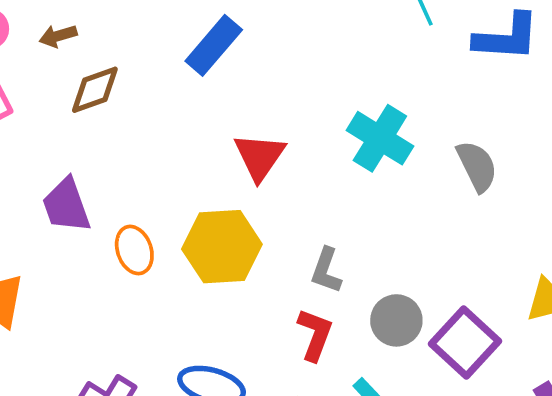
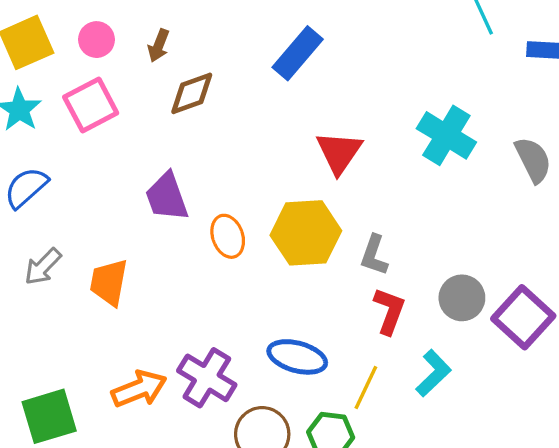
brown arrow: (58, 36) -> (159, 46), turned -52
gray L-shape: (326, 270) -> (374, 255), moved

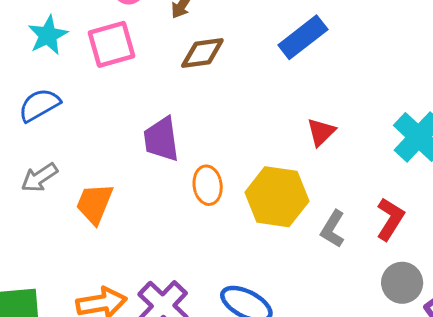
red triangle: (339, 152) -> (321, 132), size x0.7
red L-shape: (389, 311) -> (390, 219), moved

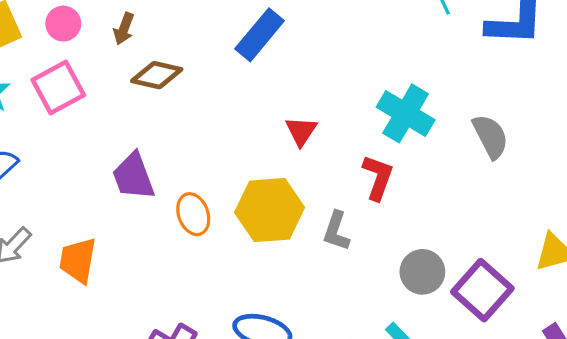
brown diamond: (202, 53) -> (157, 75), turned 33
red L-shape: (390, 219) -> (378, 177), moved

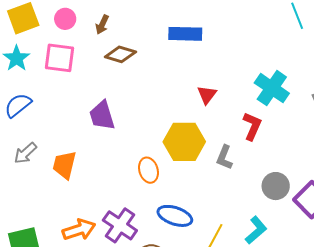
blue rectangle: (260, 35) -> (185, 34), turned 48
pink square: (58, 87) -> (60, 58), turned 32
orange ellipse: (193, 214) -> (148, 170), moved

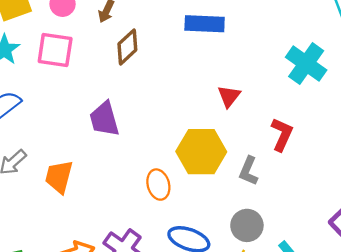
brown diamond: (120, 54) -> (127, 47), turned -60
cyan cross: (272, 88) -> (306, 64), moved
gray circle: (276, 186) -> (247, 225), moved

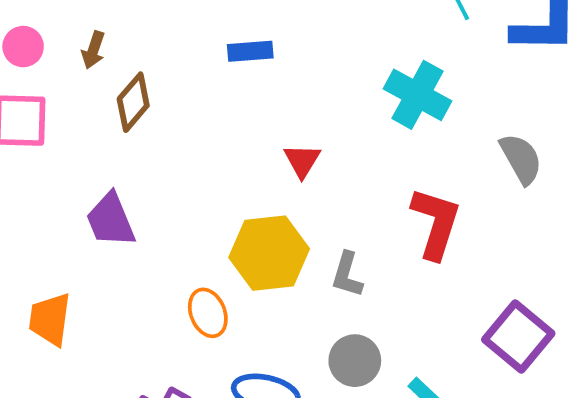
blue rectangle: (205, 24) -> (250, 51), size x0.7
red L-shape: (282, 134) -> (436, 223), moved, size x1.4

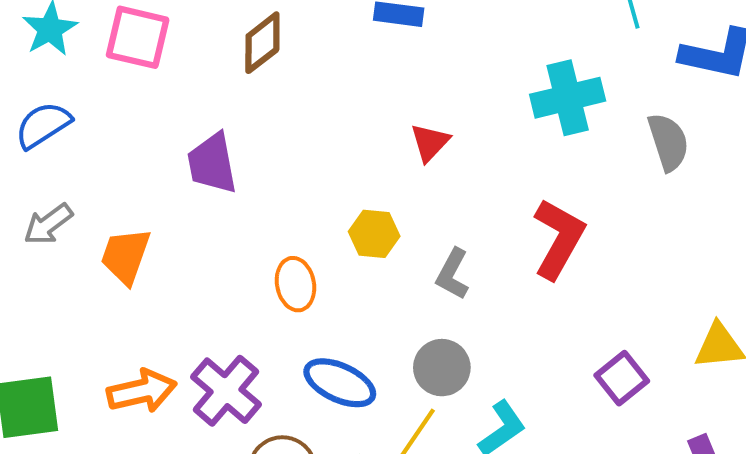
cyan cross: (418, 95) -> (568, 98), turned 36
gray semicircle: (521, 159) -> (668, 142), moved
yellow hexagon: (269, 253) -> (374, 234), size x0.6
purple square: (518, 337) -> (622, 378), size x0.7

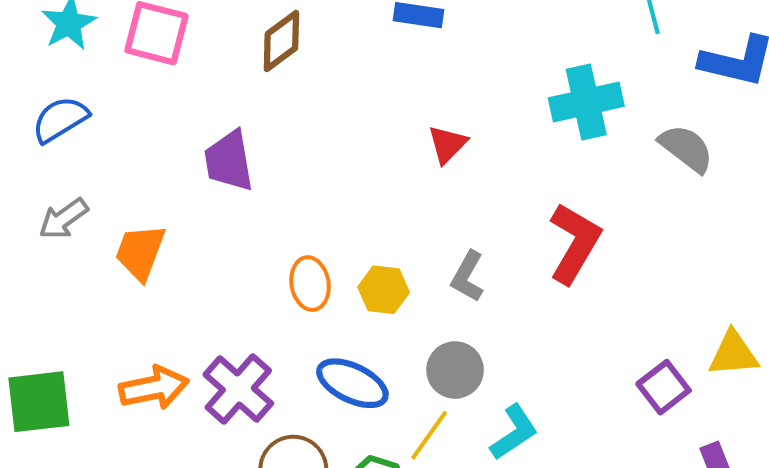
gray semicircle: (668, 142) -> (686, 148), turned -36
yellow hexagon: (374, 234) -> (384, 290), moved
purple square: (622, 378) -> (664, 387), moved

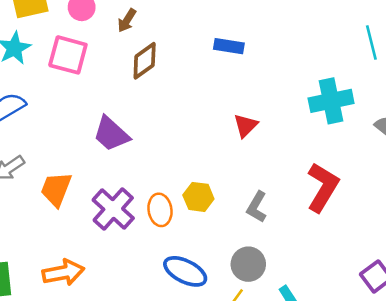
purple trapezoid: (229, 161) -> (111, 134), turned -39
yellow hexagon: (384, 290) -> (198, 197), moved
purple cross: (238, 389) -> (113, 209), moved

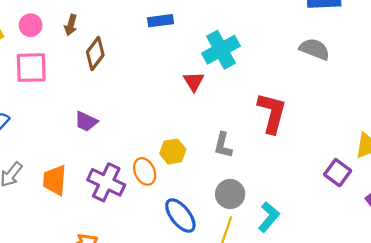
cyan cross: (331, 101) -> (221, 50), moved
purple trapezoid: (111, 134) -> (86, 121), size x0.7
blue ellipse: (185, 271) -> (180, 215), turned 42

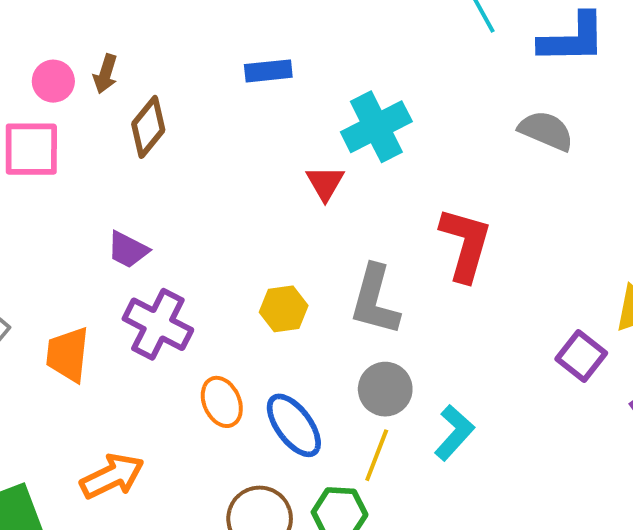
pink circle: (31, 25) -> (53, 81), moved
gray L-shape: (223, 145) -> (375, 300), size x1.5
orange ellipse: (145, 171) -> (222, 402), moved
purple cross: (106, 182) -> (158, 324), moved

